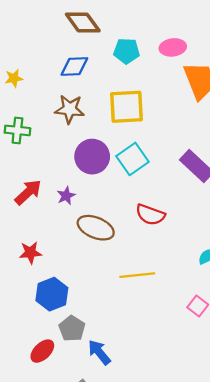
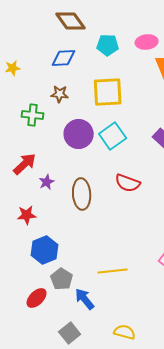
brown star: (70, 109) -> (60, 94), size x0.7
green cross: (17, 130) -> (33, 115), moved
purple star: (66, 196) -> (47, 182), moved
brown ellipse: (96, 228) -> (82, 194), turned 64
yellow line: (137, 275) -> (113, 271), moved

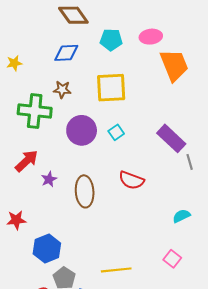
green cross: (33, 115) -> (35, 111), size x1.5
cyan square: (113, 136) -> (116, 132), size x0.6
red star: (27, 215) -> (16, 220), moved

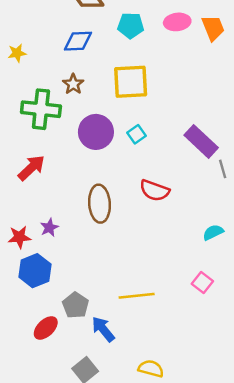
orange trapezoid: (174, 65) -> (213, 28), moved, size x0.7
brown star: (62, 90) -> (73, 84), turned 30
purple star: (49, 179) -> (49, 228), moved
blue hexagon: (47, 249) -> (35, 271), moved

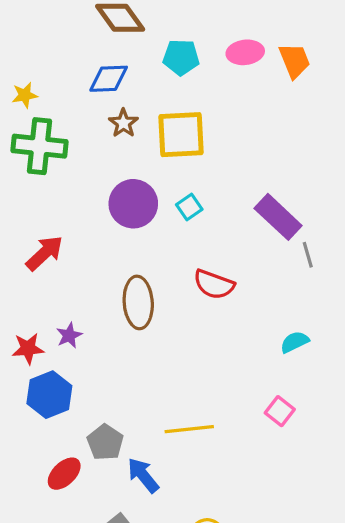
brown star: (73, 84) -> (123, 123), moved
green cross: (41, 109) -> (39, 146), moved

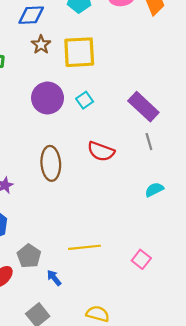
gray line: (308, 255) -> (149, 142), moved
pink square: (280, 411) -> (141, 259), moved
blue arrow: (143, 475) -> (54, 278), size x0.7

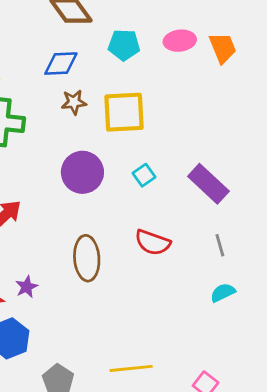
brown star: (41, 45) -> (74, 102), turned 30
cyan square: (85, 100) -> (144, 175), moved
gray line: (149, 142) -> (220, 245), moved

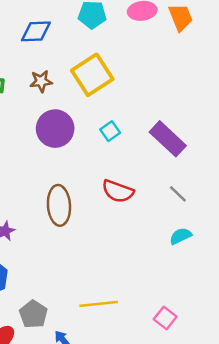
brown star: (74, 102) -> (41, 81), moved
yellow square: (124, 112) -> (92, 75), turned -30
gray line: (220, 245) -> (178, 194), turned -30

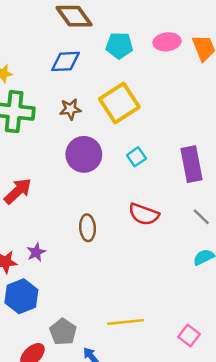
purple rectangle: (168, 139) -> (191, 164), turned 36
brown ellipse: (59, 205) -> (87, 228), size x0.7

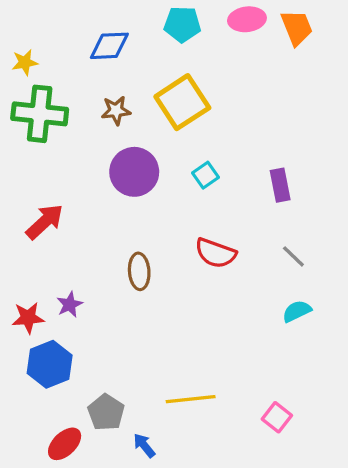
purple rectangle: (191, 164) -> (280, 185), size x0.7

